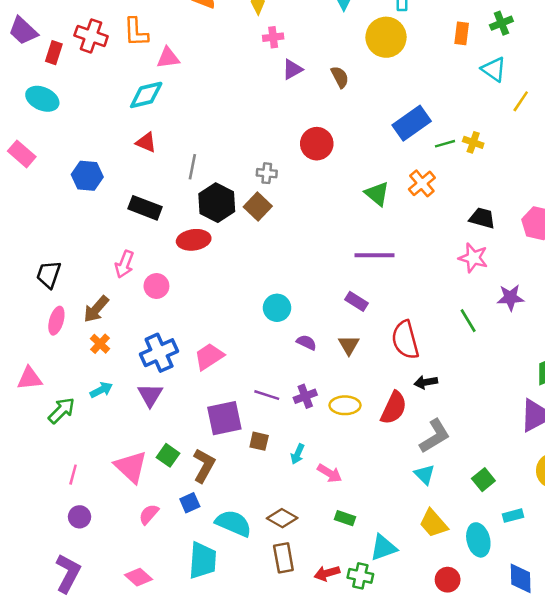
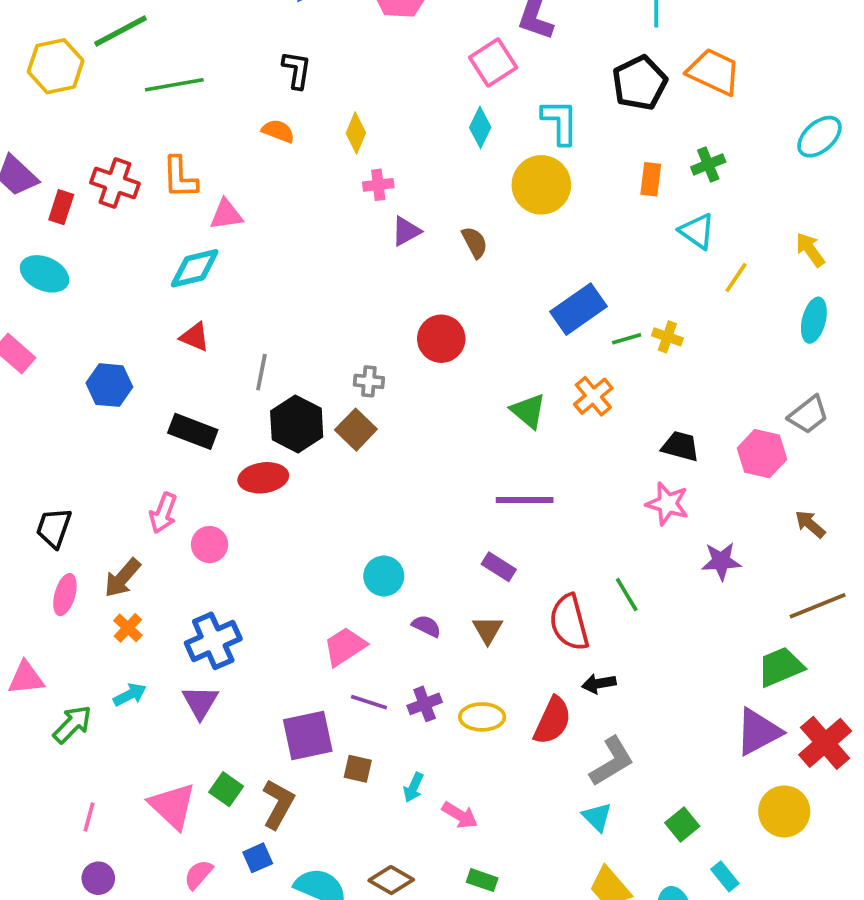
green line: (468, 321) -> (627, 595), moved
pink trapezoid: (209, 357) -> (345, 646), moved
cyan rectangle: (513, 516) -> (725, 876), turned 66

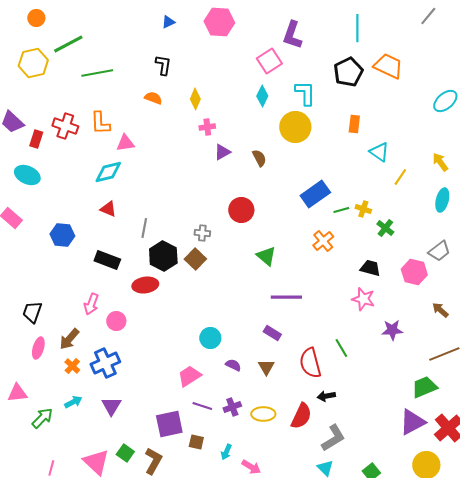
green cross: (708, 164) -> (385, 228), moved, turned -30
green triangle: (528, 411) -> (266, 256), moved
blue cross: (213, 641) -> (105, 363), moved

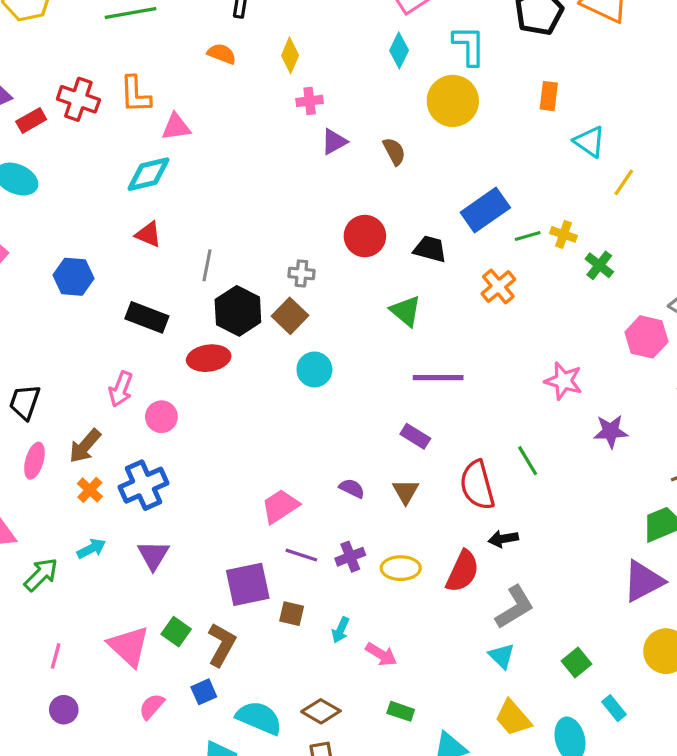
red rectangle: (36, 139) -> (31, 120), turned 42
black trapezoid: (370, 268) -> (430, 249), moved
cyan circle: (210, 338) -> (314, 370), moved

